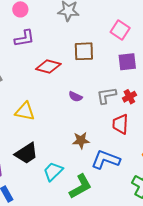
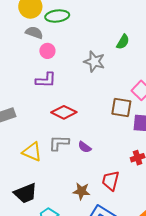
brown square: (84, 51) -> (121, 107), moved
gray L-shape: (106, 96) -> (59, 143), moved
red trapezoid: (120, 124) -> (111, 181), moved

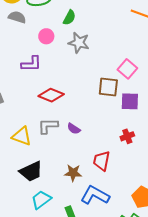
green semicircle: (123, 42) -> (69, 18), moved
pink circle: (47, 51) -> (46, 36), moved
black trapezoid: (25, 193) -> (31, 171), moved

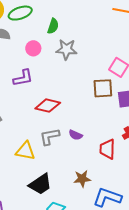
red trapezoid: (102, 161) -> (107, 149), moved

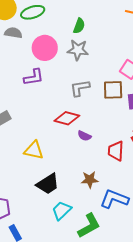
green semicircle: (53, 26) -> (79, 26), moved
pink circle: (33, 48) -> (45, 48), size x1.6
red diamond: (48, 106) -> (67, 118), moved
gray L-shape: (50, 137) -> (80, 88), moved

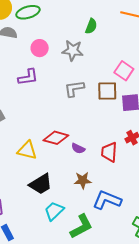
green semicircle: (79, 26) -> (91, 26), moved
pink circle: (45, 48) -> (40, 48), size x0.7
red diamond: (67, 118) -> (56, 138), moved
purple semicircle: (84, 136) -> (78, 148), moved

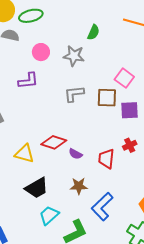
blue L-shape: (107, 200) -> (102, 207), turned -68

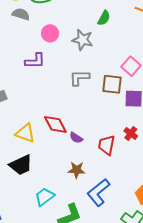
red diamond: (54, 142) -> (55, 124), turned 40
red cross: (130, 145) -> (131, 134), turned -32
black trapezoid: (37, 188) -> (21, 165), moved

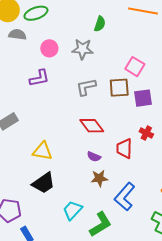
red diamond: (55, 124) -> (92, 126), moved
purple semicircle: (76, 138) -> (94, 157), moved

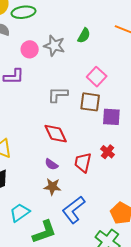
gray star: (83, 49) -> (54, 46), moved
pink square: (135, 67) -> (97, 77), moved

